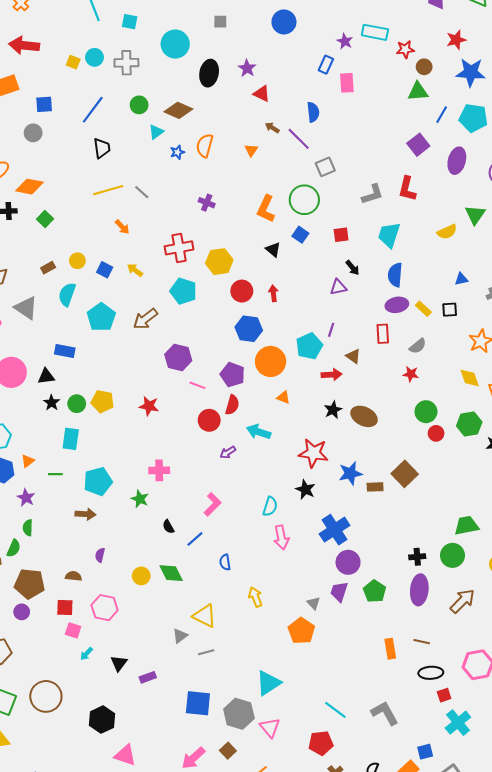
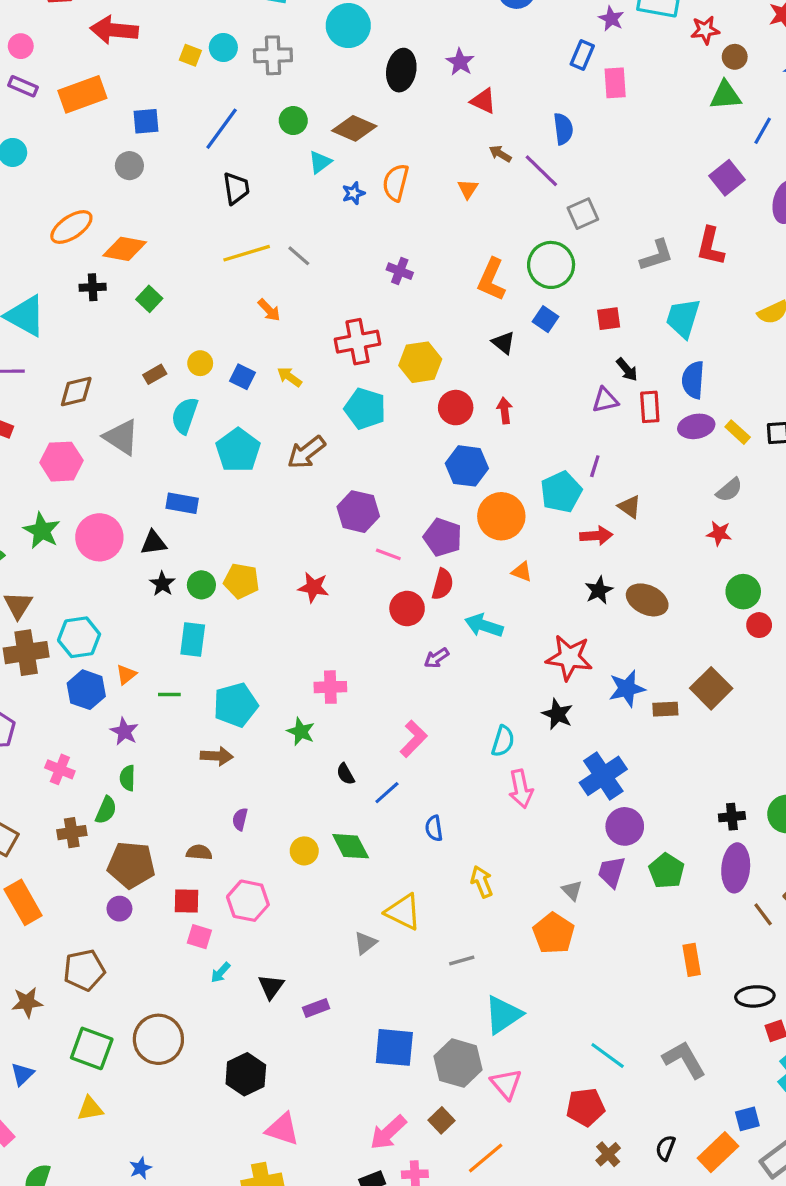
red rectangle: (383, 334) -> (650, 407), moved
brown line: (422, 642) -> (763, 914), moved, turned 42
gray line: (206, 652) -> (462, 961), moved

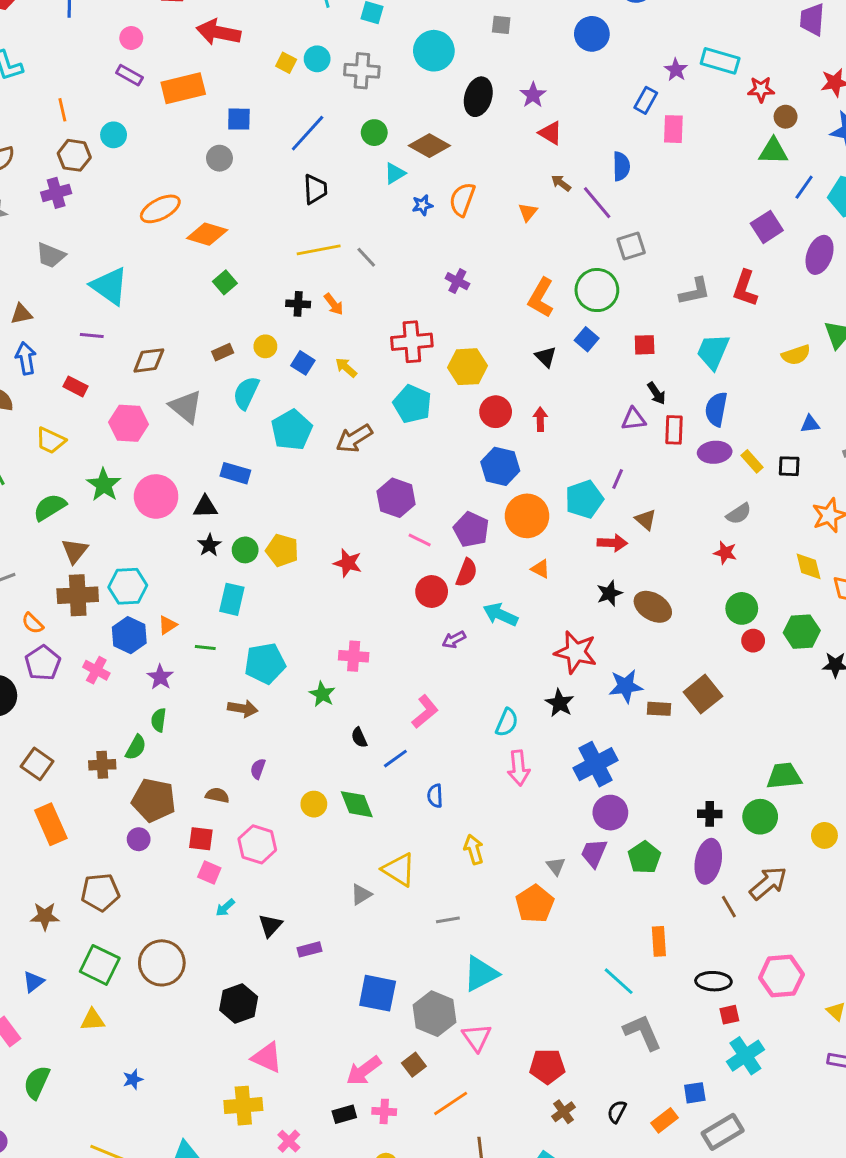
black cross: (93, 287) -> (298, 304), moved
pink cross: (60, 769) -> (96, 670), moved
cyan line: (608, 1055) -> (619, 981), moved
orange rectangle: (718, 1152) -> (665, 1120), size x0.7

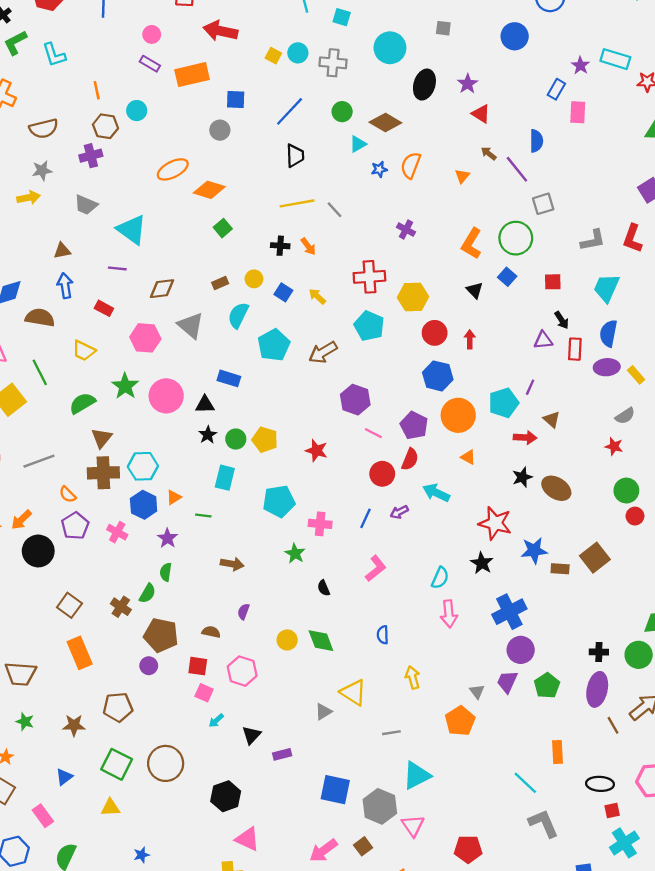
cyan pentagon: (265, 663) -> (279, 501), moved
blue line: (395, 759) -> (366, 518), moved, turned -30
brown cross: (102, 765) -> (121, 607), turned 36

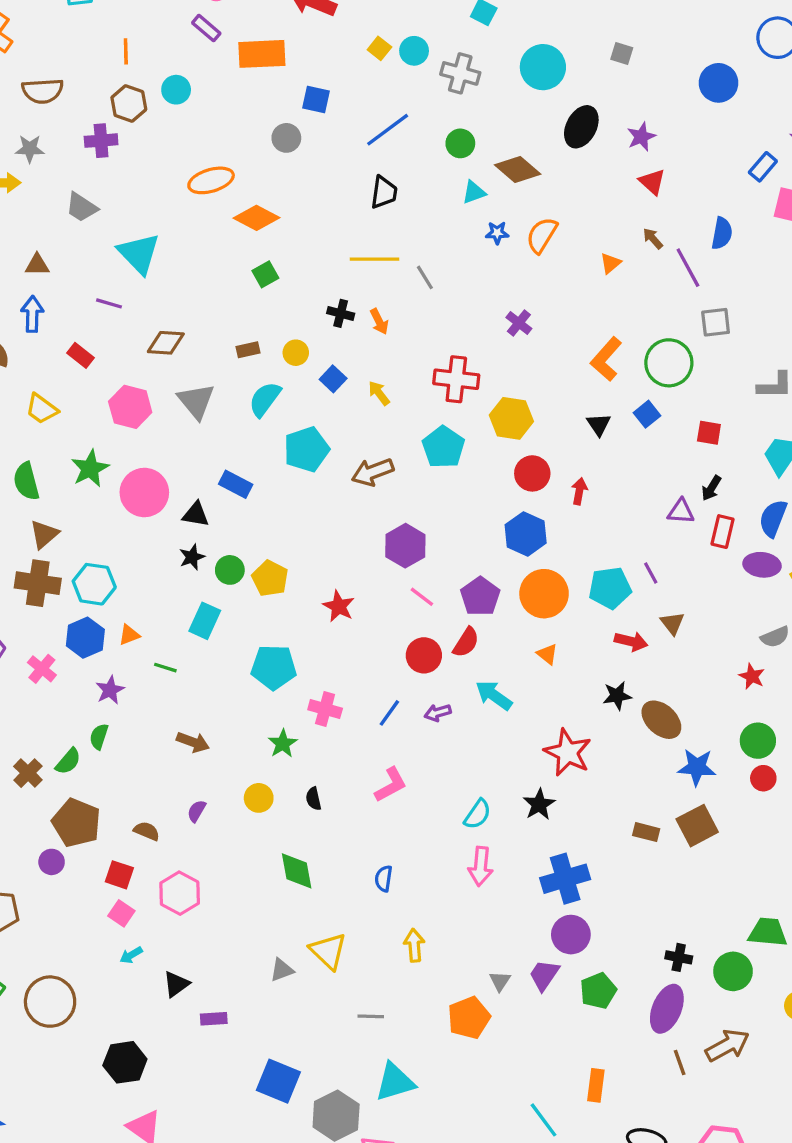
black arrow: (562, 320) -> (711, 488), turned 54
purple line: (530, 387) -> (651, 573), turned -63
green semicircle: (82, 403) -> (26, 481), turned -84
blue star: (534, 550) -> (697, 767), moved
yellow circle: (287, 640) -> (259, 798), moved

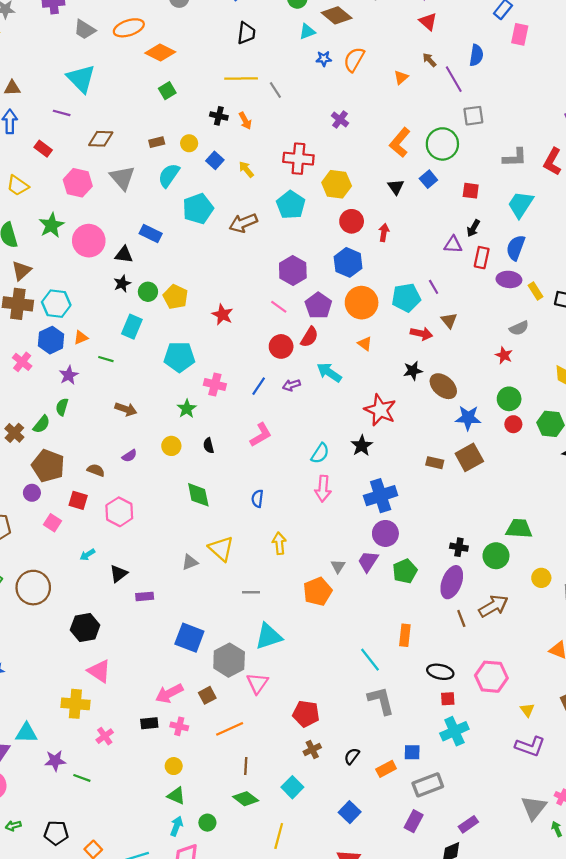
gray trapezoid: (82, 207) -> (85, 29), moved
purple hexagon: (405, 546) -> (293, 270), moved
purple semicircle: (197, 811) -> (129, 456), turned -152
pink square: (121, 913) -> (52, 523), moved

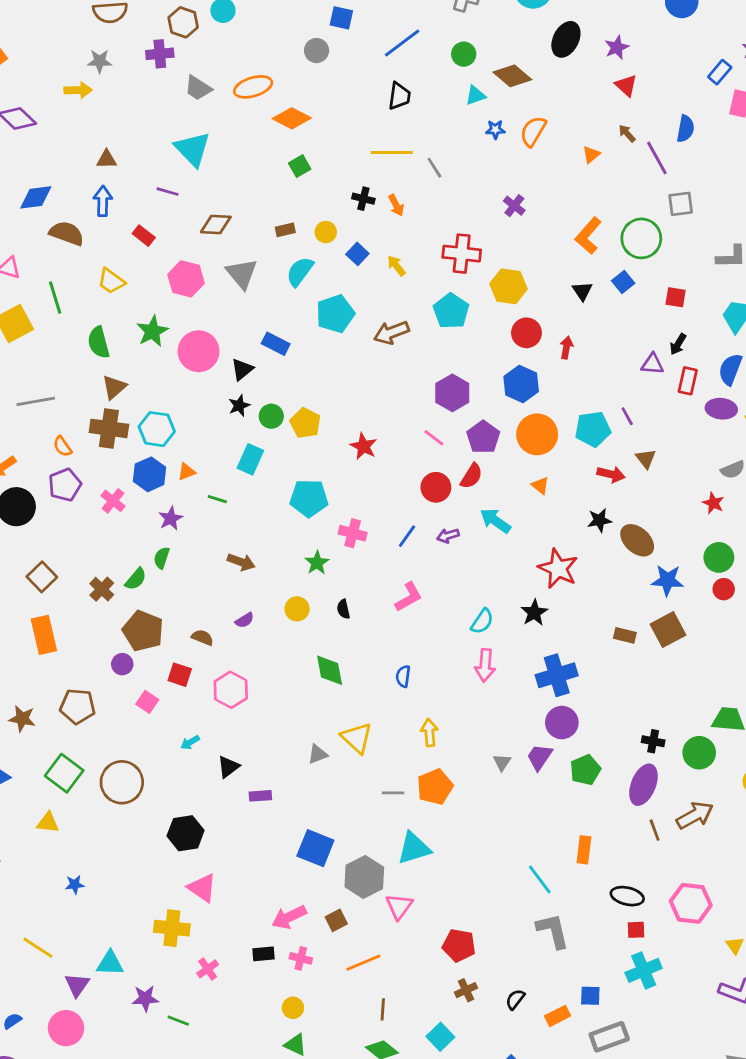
black triangle: (124, 255) -> (242, 369), turned -48
orange pentagon: (318, 591) -> (435, 787), moved

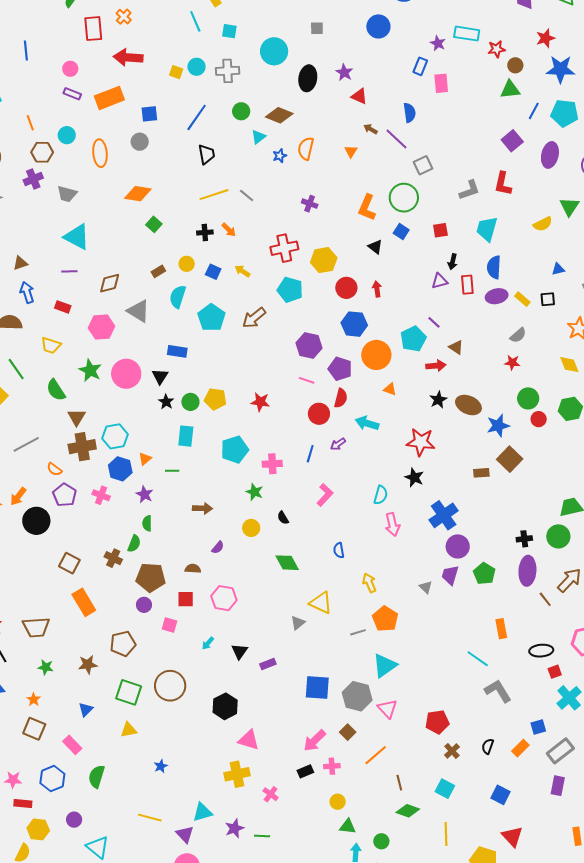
orange ellipse: (253, 87) -> (100, 153), moved, turned -60

